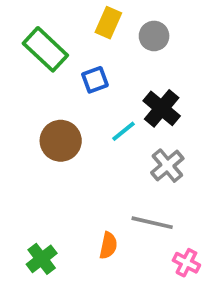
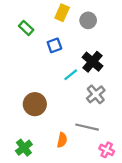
green rectangle: (45, 49) -> (26, 28), size x0.6
brown circle: (61, 141) -> (35, 104), moved

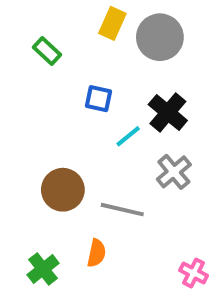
gray circle: (88, 20) -> (160, 37), size x1.5
blue square: (54, 45) -> (98, 99), moved, turned 32
gray line: (87, 127) -> (122, 210), moved
orange semicircle: (62, 140) -> (97, 253), moved

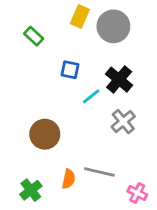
gray line: (122, 210) -> (99, 172), moved

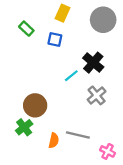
gray circle: (113, 26) -> (103, 20), moved
blue square: (70, 70) -> (55, 40), moved
green cross: (31, 190) -> (24, 127), moved

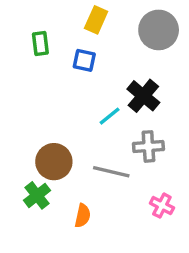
green rectangle: (26, 29) -> (40, 43), turned 40
gray cross: (97, 95) -> (148, 146), turned 36
gray line: (78, 135) -> (111, 172), moved
pink cross: (108, 151) -> (162, 206), moved

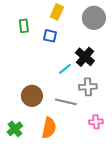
green cross: (37, 195) -> (15, 129), moved
pink cross: (162, 206) -> (96, 122), turned -32
orange semicircle: (83, 216) -> (49, 128), size x1.5

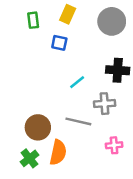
green rectangle: (24, 26) -> (33, 20), moved
black cross: (85, 57) -> (118, 70), moved, turned -36
brown circle: (32, 96) -> (38, 127), moved
green cross: (15, 129) -> (30, 158), moved

